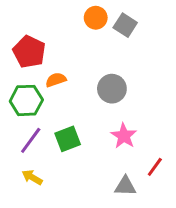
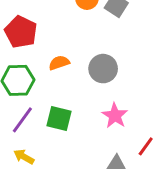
orange semicircle: (56, 80) -> (59, 63), moved
green square: (68, 139) -> (59, 118), turned 35

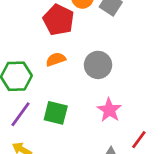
red pentagon: (21, 32) -> (59, 20), moved

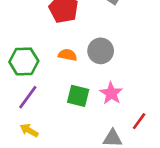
orange semicircle: (56, 59) -> (68, 55), moved, turned 30
green square: (56, 113) -> (78, 96), moved

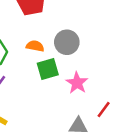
green square: (78, 96) -> (48, 69), moved, turned -30

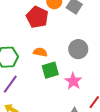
gray circle: (67, 42) -> (78, 49), moved

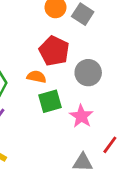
red pentagon: (37, 17) -> (54, 51), moved

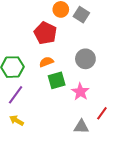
red pentagon: (54, 51) -> (45, 33), moved
orange semicircle: (36, 77) -> (46, 62), turned -32

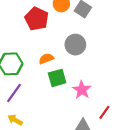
red pentagon: (45, 33) -> (37, 19), moved
gray circle: (85, 59) -> (75, 45), moved

